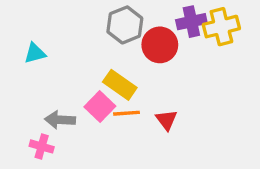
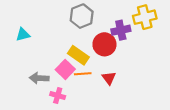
purple cross: (191, 22) -> (121, 30), moved
red circle: (160, 45) -> (104, 44), moved
pink cross: (42, 146) -> (58, 96), moved

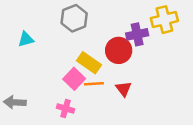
gray hexagon: (82, 16) -> (74, 18), moved
gray arrow: (39, 78) -> (15, 102), moved

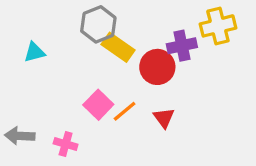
yellow rectangle: (89, 63) -> (118, 47), moved
orange line: (94, 84) -> (125, 111), turned -36
pink cross: (65, 109) -> (66, 144), moved

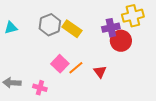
gray hexagon: (98, 24) -> (50, 25), moved
cyan triangle: (34, 52) -> (11, 28), moved
red circle: (157, 67) -> (121, 41), moved

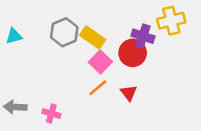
purple cross: (111, 28) -> (143, 36), turned 30
red circle: (121, 41) -> (133, 53), moved
pink square: (60, 64) -> (100, 62), moved

